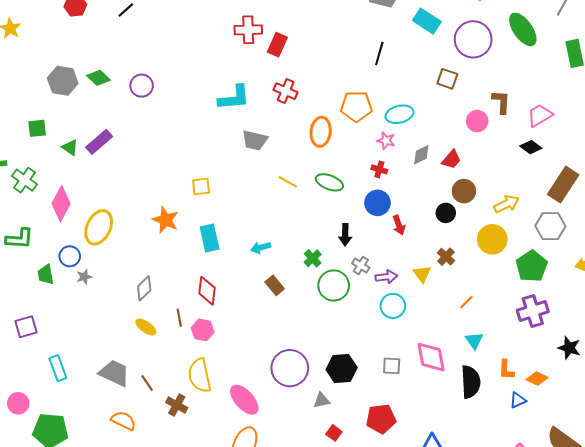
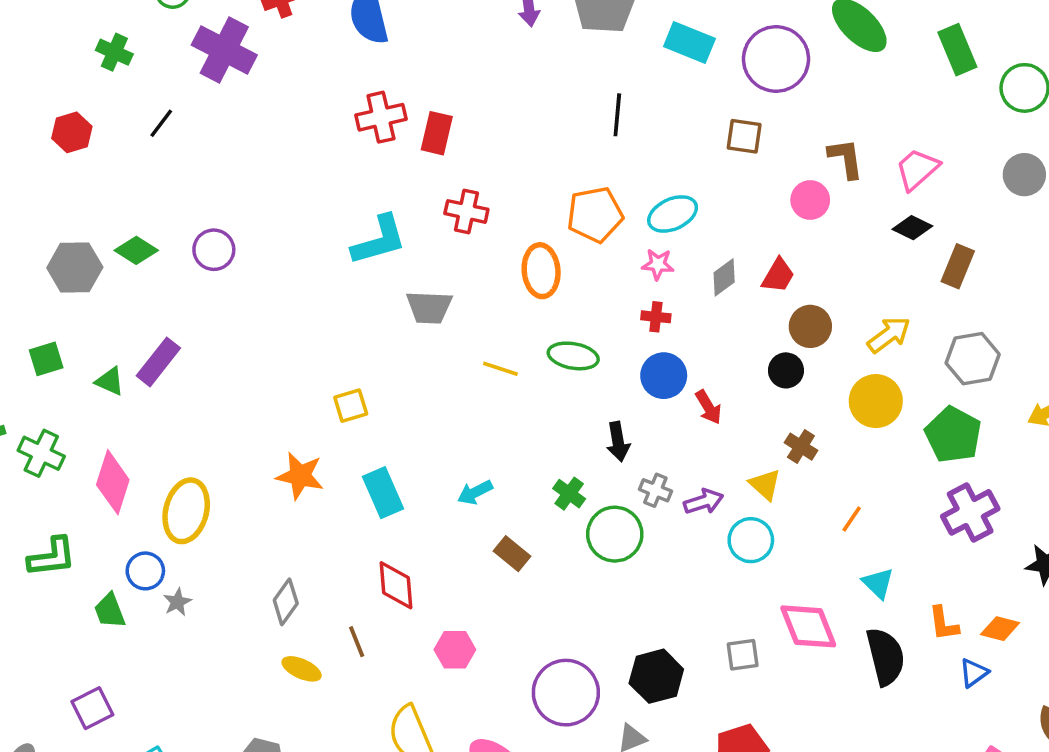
brown rectangle: (563, 185) -> (958, 266), moved, size x0.7
cyan circle: (393, 306) -> (751, 540), moved
pink hexagon: (203, 330) -> (455, 650), moved

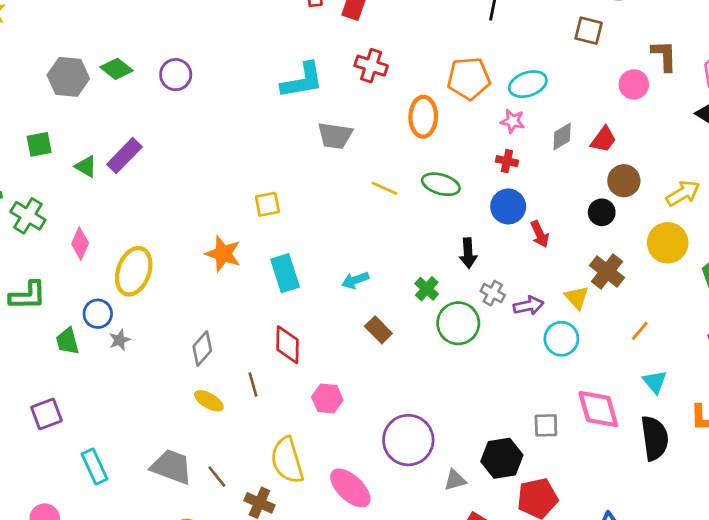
brown cross: (801, 447) -> (607, 271), size x1.4
pink diamond: (113, 482) -> (80, 244), size x0.7
black hexagon: (656, 676) -> (502, 458), moved

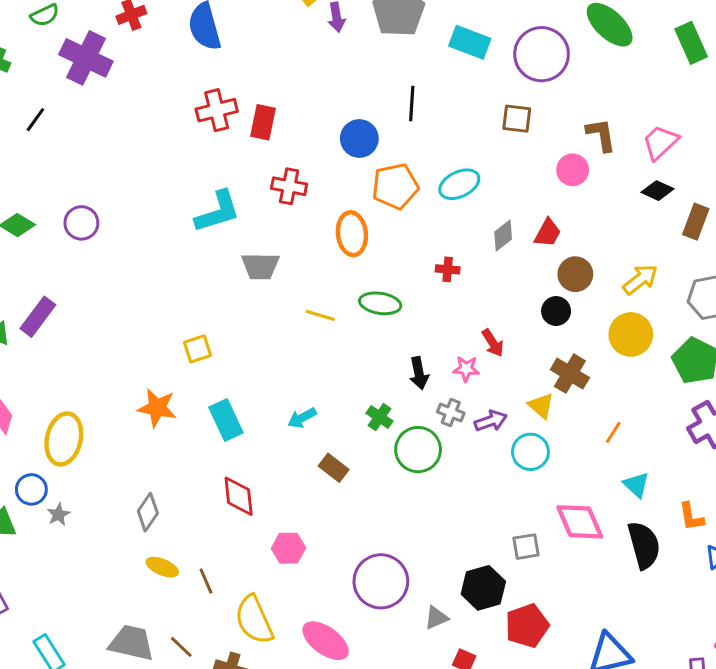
pink star: (513, 121) -> (466, 369), moved
blue circle: (508, 206) -> (359, 139), moved
brown line: (253, 384) -> (206, 581), moved

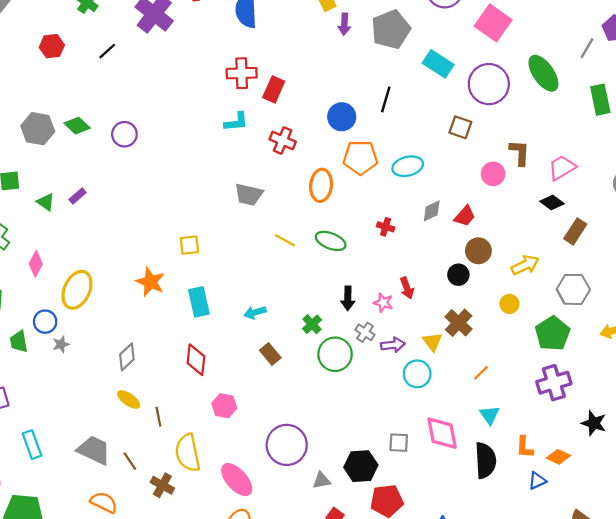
cyan L-shape: (218, 212) -> (236, 122), moved, size x0.7
purple rectangle: (38, 317) -> (78, 196), size x0.6
yellow circle: (631, 334) -> (509, 304), size x0.6

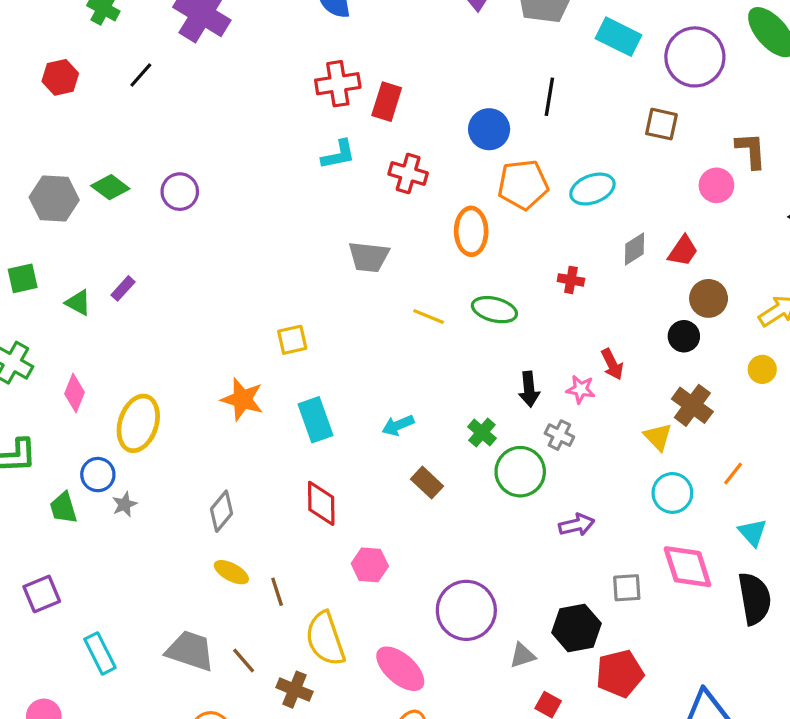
purple arrow: (393, 345) -> (577, 525), moved
cyan circle: (417, 374) -> (672, 493), moved

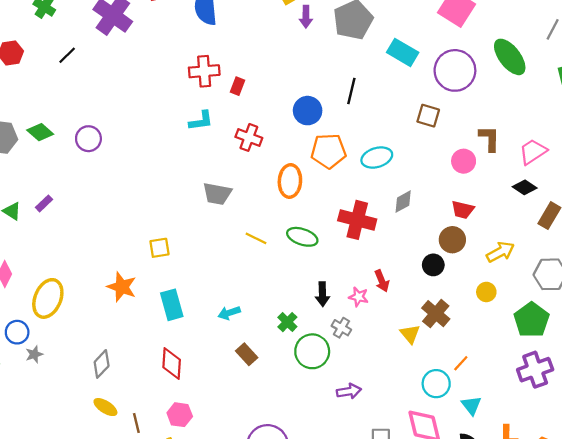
red rectangle: (387, 102) -> (237, 86), size x0.7
red trapezoid: (683, 251) -> (463, 210), moved, turned 65
red cross: (571, 280) -> (357, 220), size x2.0
cyan circle: (672, 493) -> (436, 384), moved
pink hexagon: (370, 565) -> (180, 415), moved

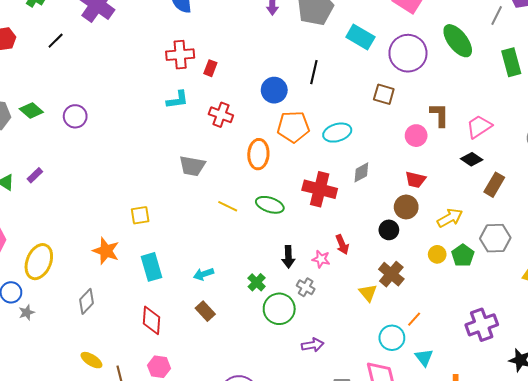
green pentagon: (531, 320) -> (463, 255), moved, size x0.7
brown rectangle: (247, 354) -> (205, 311), moved
gray diamond: (102, 364) -> (87, 301), moved

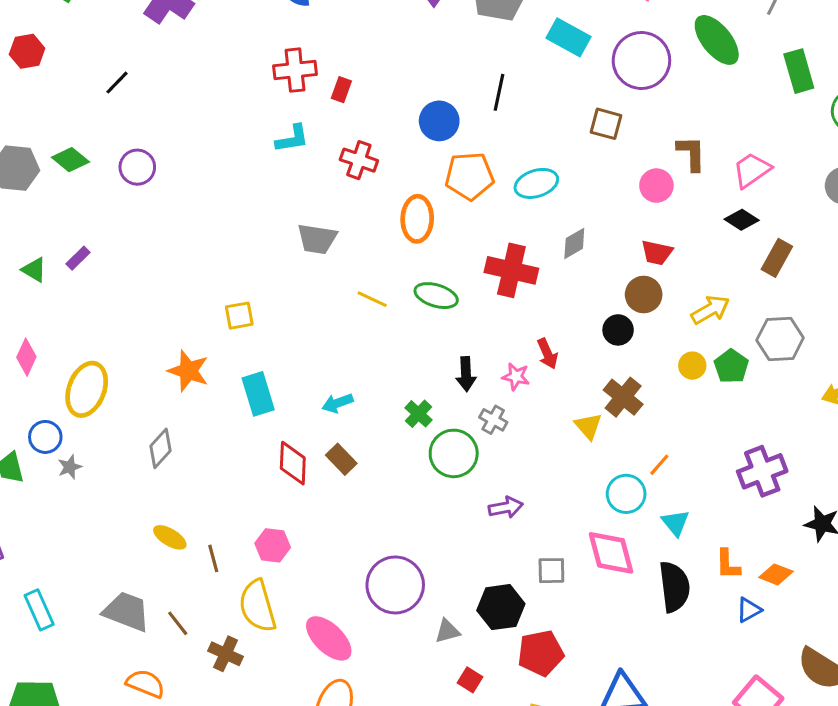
black line: (56, 41) -> (117, 83), moved
red diamond: (151, 320) -> (293, 463), moved

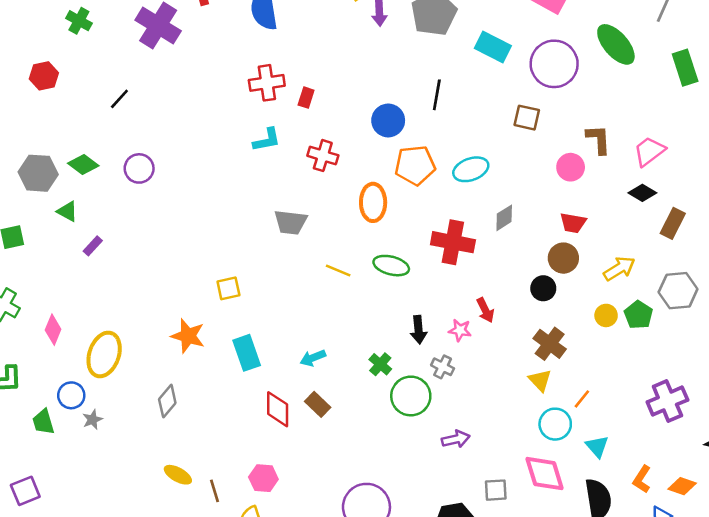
green triangle: (34, 270) -> (67, 211), moved
yellow triangle: (588, 426) -> (540, 380), moved
orange L-shape: (728, 564) -> (642, 479), turned 36

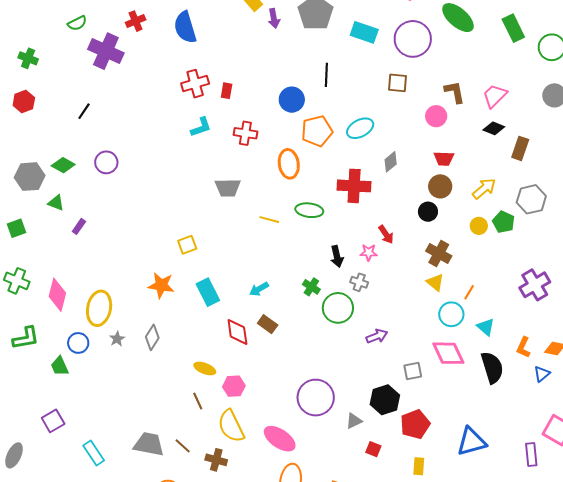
green cross: (79, 21) -> (28, 58), moved
pink diamond: (53, 330) -> (57, 295), size x1.4
gray star: (93, 420) -> (117, 339), moved
yellow ellipse: (178, 475) -> (205, 369), moved

